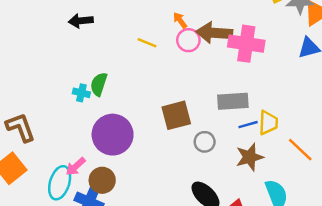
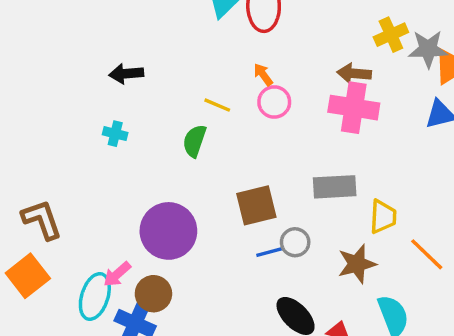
brown arrow: (214, 33) -> (354, 73), moved, size x0.7
green semicircle: (99, 84) -> (195, 141), moved
cyan cross: (81, 93) -> (115, 134), moved
blue line: (248, 125) -> (270, 252), moved

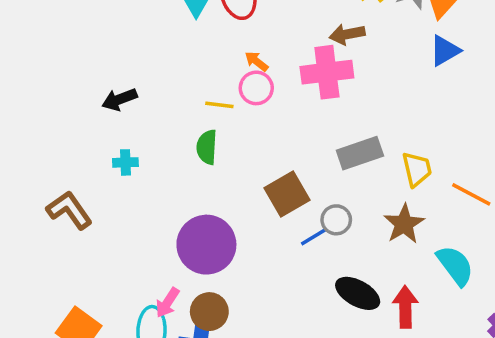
pink circle: (274, 102) -> (256, 88), moved
pink cross: (354, 108) -> (327, 72), moved
brown L-shape: (42, 220) -> (69, 210), moved

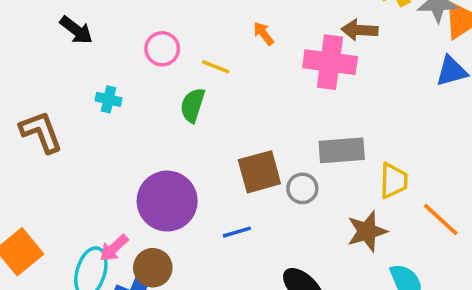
pink circle: (256, 88) -> (162, 49), moved
black arrow: (119, 99) -> (76, 30), moved, turned -136
gray circle: (336, 220) -> (302, 188), moved
blue line: (313, 237) -> (237, 232), moved

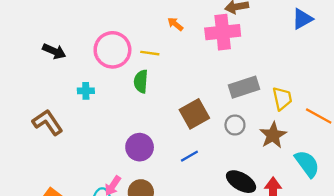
pink circle: (162, 49) -> (112, 50), size x1.6
gray circle: (302, 188) -> (235, 125), moved
purple circle: (167, 201) -> (140, 147), size x0.7

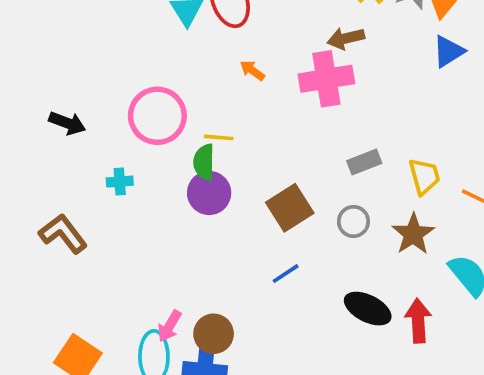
yellow line: (150, 53) -> (219, 137), moved
gray rectangle: (244, 87) -> (364, 162), size x0.7
purple circle: (140, 147) -> (209, 193), moved

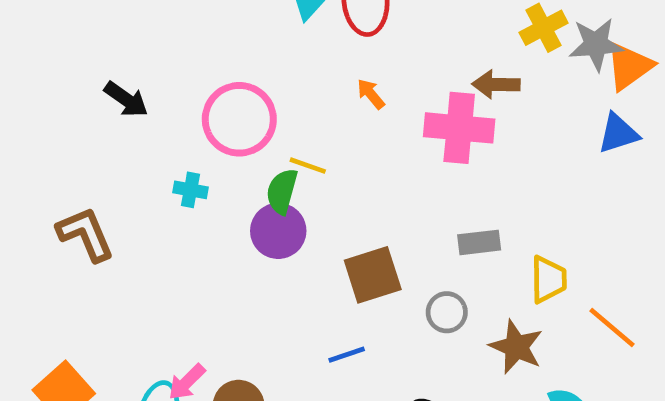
cyan cross: (120, 182) -> (190, 190), moved
brown star: (413, 234) -> (516, 347), turned -30

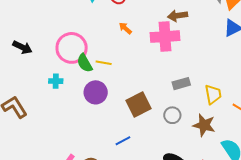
green semicircle: (282, 191) -> (85, 63), moved, turned -36
blue line: (347, 355) -> (123, 141), moved

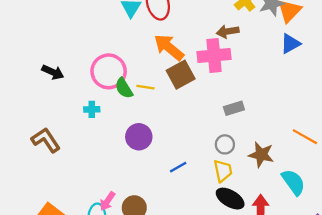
orange arrow: (125, 28) -> (169, 47), size x2.0
purple circle: (96, 92) -> (139, 137), moved
yellow trapezoid: (213, 94) -> (223, 171), moved
brown square: (139, 105) -> (181, 75), moved
blue line: (123, 141) -> (178, 167), moved

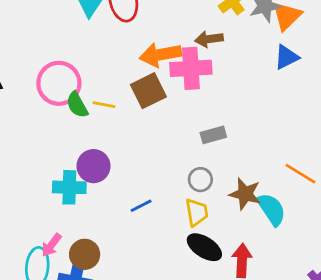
orange arrow: (169, 47) -> (160, 55), moved, turned -52
cyan cross: (92, 109) -> (69, 187), moved, size x1.6
cyan semicircle: (293, 182) -> (271, 209), moved

